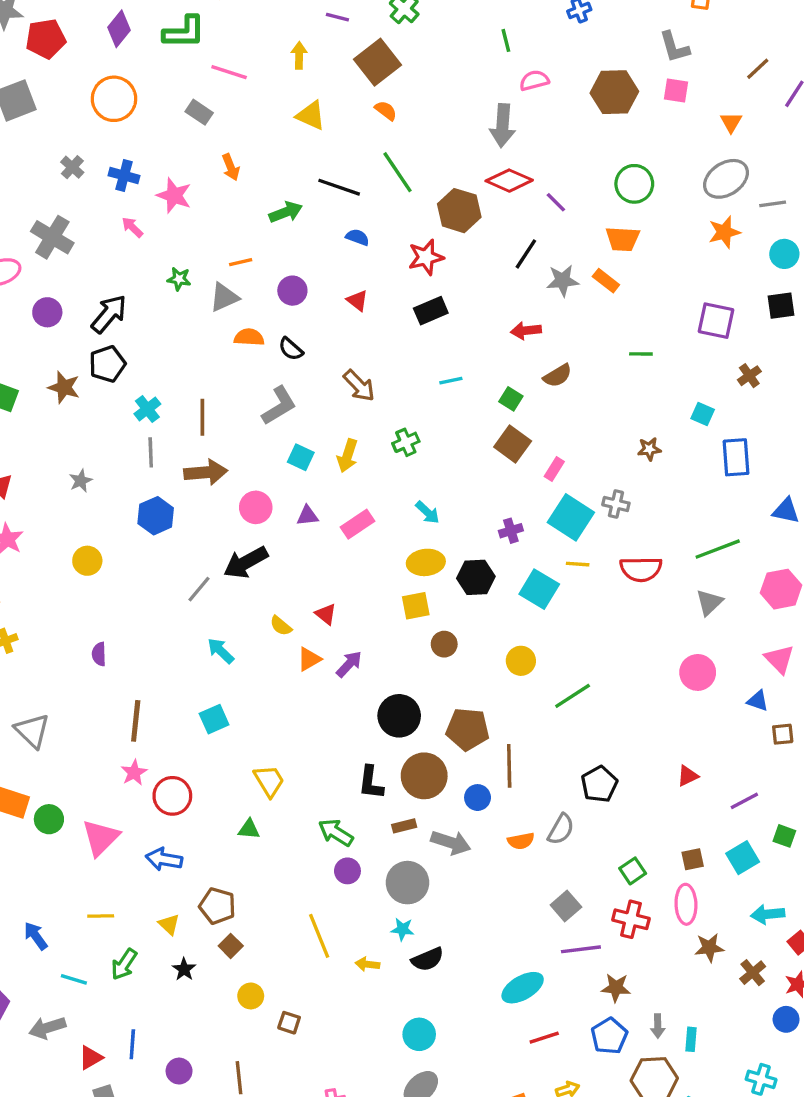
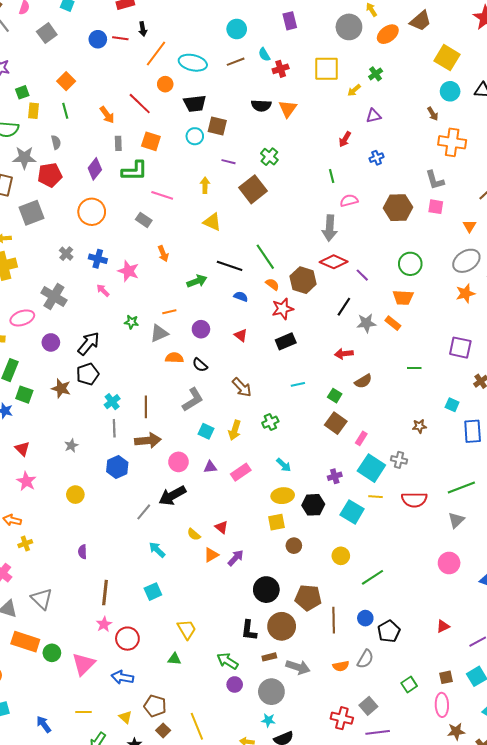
orange semicircle: (386, 110) -> (272, 284), moved
blue circle: (478, 798) -> (365, 618), moved
red cross: (631, 919) -> (342, 718), moved
yellow line: (319, 936) -> (197, 726), moved

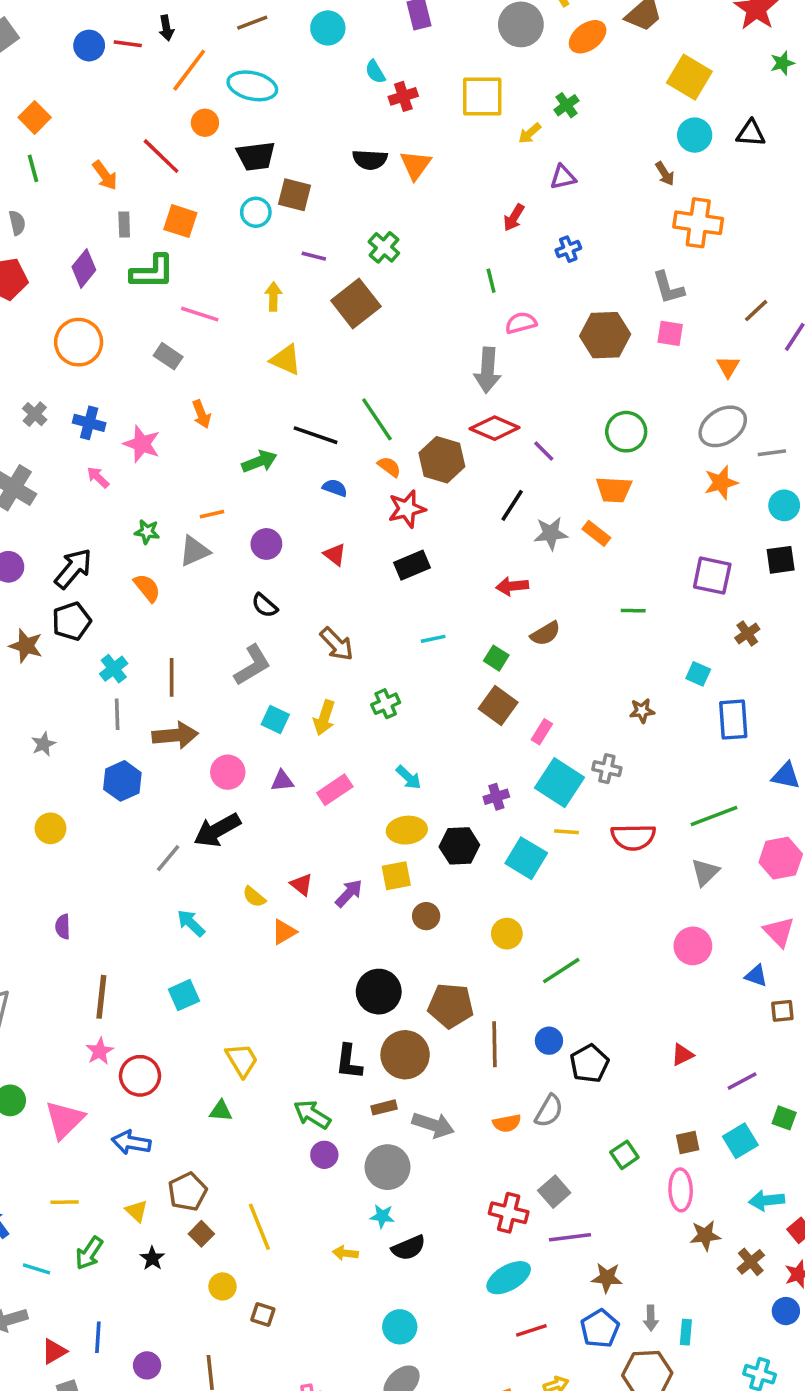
brown line: (236, 62) -> (252, 23), moved
orange semicircle: (174, 358) -> (147, 588), moved, turned 48
purple arrow: (236, 558) -> (349, 893), moved
brown pentagon: (155, 706) -> (187, 1192), turned 30

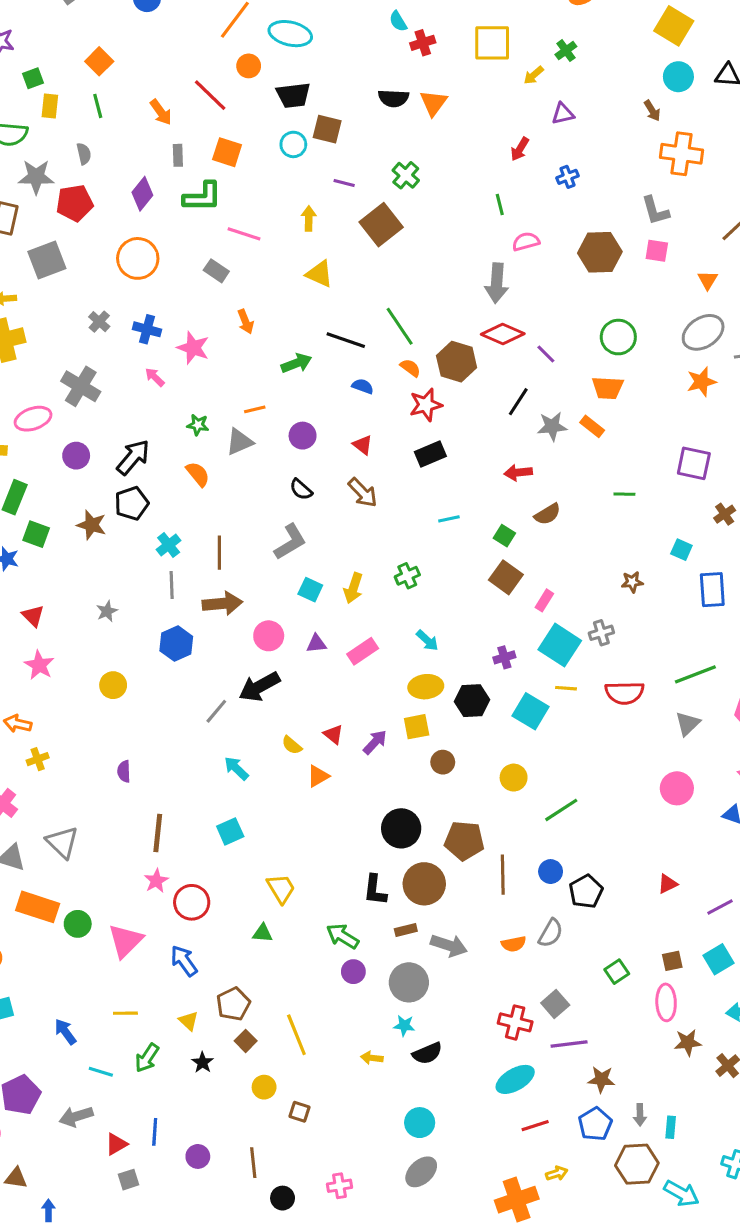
brown arrow: (337, 644) -> (363, 493), moved
gray cross: (607, 769) -> (601, 633), turned -30
blue arrow: (131, 1143) -> (184, 961), turned 44

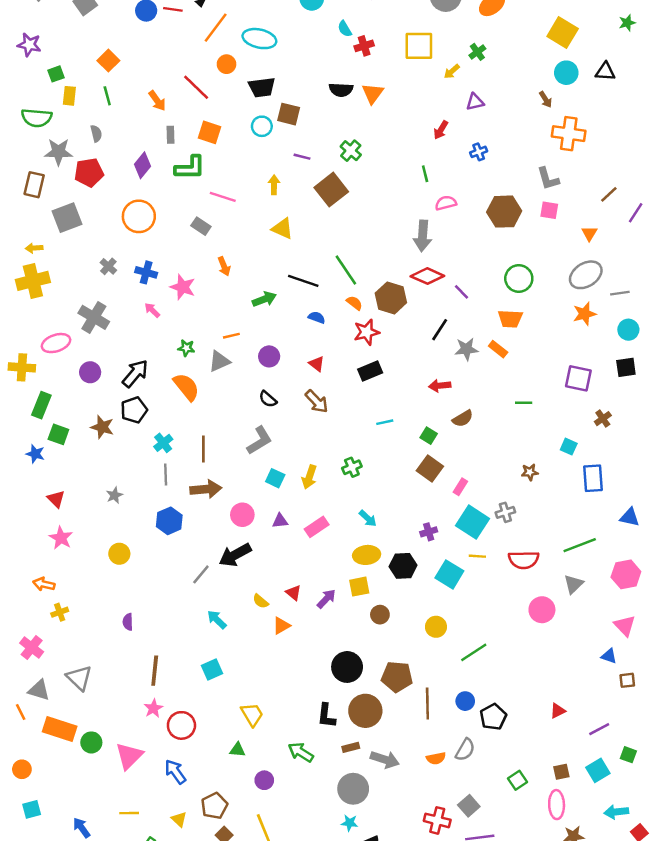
orange semicircle: (198, 474) -> (186, 387), size x1.4
pink circle: (677, 788) -> (542, 610), moved
purple circle: (353, 972) -> (264, 780), moved

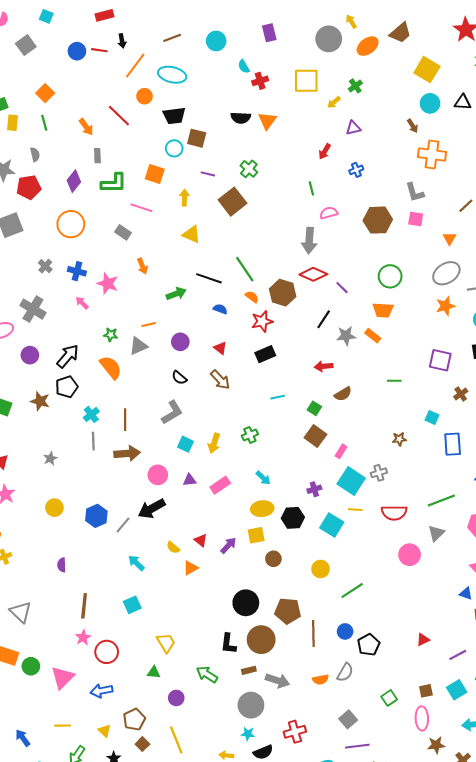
orange square: (209, 132) -> (155, 174), moved
blue hexagon: (169, 521) -> (96, 516), moved
blue arrow: (175, 772) -> (102, 691), turned -65
red cross: (437, 820) -> (295, 732), moved, turned -30

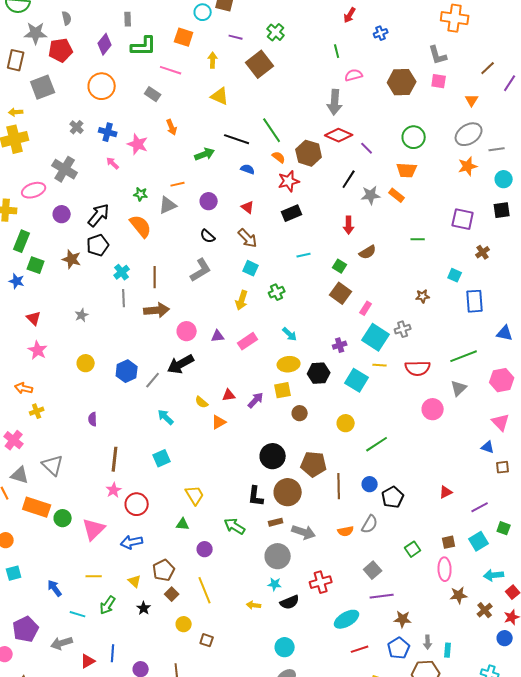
red arrow: (324, 366) -> (349, 225), turned -84
cyan square: (185, 444) -> (251, 268), moved
red triangle: (201, 540) -> (229, 395), turned -48

